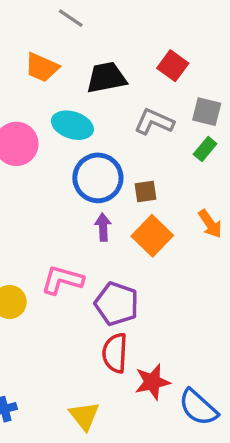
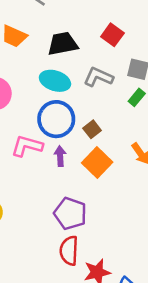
cyan ellipse: (72, 125) -> (55, 81), moved
brown square: (146, 191) -> (92, 129), turned -30
pink L-shape: (62, 280) -> (27, 146), moved

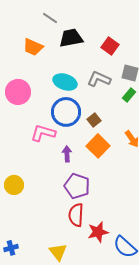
black trapezoid: (63, 44) -> (71, 38), moved
purple arrow: (60, 156) -> (67, 154), moved

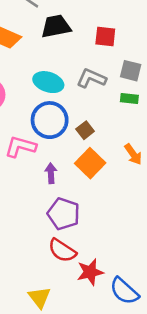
red square: (110, 46) -> (105, 36), turned -30
green rectangle: (129, 95) -> (129, 99), turned 56
red semicircle: (76, 215) -> (62, 251), turned -60

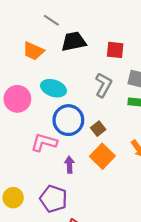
gray L-shape: (91, 78) -> (103, 85), turned 95
cyan ellipse: (48, 82) -> (53, 88), moved
purple pentagon: (64, 214) -> (53, 199), moved

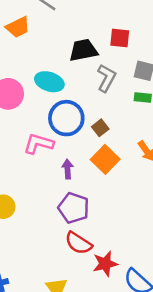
black trapezoid: (74, 41) -> (83, 50), moved
orange trapezoid: (33, 51) -> (18, 27), moved, turned -50
purple pentagon: (53, 199) -> (74, 208), moved

